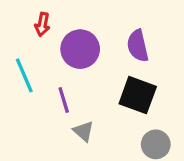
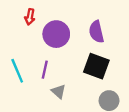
cyan line: (24, 75) -> (17, 71), moved
purple line: (64, 100) -> (45, 70), turned 30

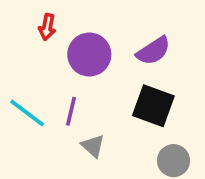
purple semicircle: (96, 32) -> (153, 51), turned -110
cyan line: (17, 71) -> (27, 113), turned -30

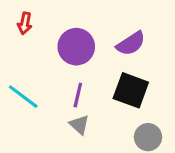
red arrow: (47, 27) -> (25, 23), moved
purple line: (71, 111) -> (78, 95), moved

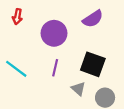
purple semicircle: (131, 44) -> (93, 19), moved
gray triangle: (79, 125) -> (78, 89), moved

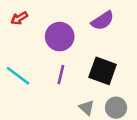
red arrow: (17, 17) -> (19, 18), turned 48
gray triangle: (78, 89) -> (87, 108), moved

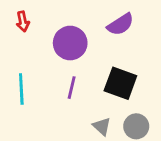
red arrow: (19, 18) -> (23, 21), turned -70
cyan line: (18, 76) -> (21, 89), turned 50

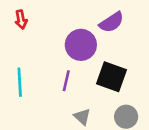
purple circle: (70, 43) -> (81, 45), moved
gray triangle: (102, 126) -> (82, 117), moved

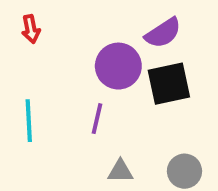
black square: (111, 77) -> (169, 84), moved, turned -32
gray triangle: (82, 117) -> (120, 171), turned -42

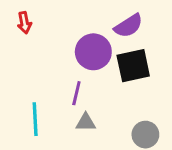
cyan line: (29, 121) -> (35, 119), moved
gray triangle: (120, 171) -> (86, 122), moved

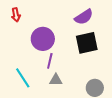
purple circle: (93, 52) -> (43, 39), moved
cyan line: (35, 119) -> (23, 78), turned -30

